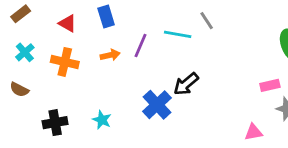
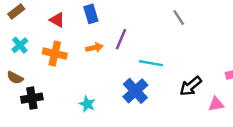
cyan line: (178, 34) -> (151, 63), moved
black arrow: (186, 84) -> (191, 86), moved
black cross: (55, 123) -> (32, 98), moved
pink triangle: (253, 132) -> (216, 104), moved

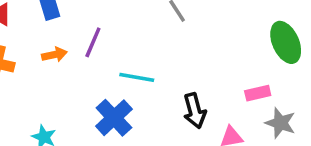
black arrow: (191, 86) -> (195, 111), turned -65

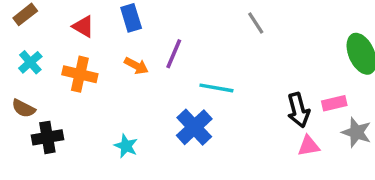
orange arrow: (54, 55) -> (136, 66), turned 40
black arrow: (195, 111) -> (298, 110), moved

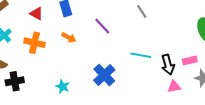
purple line: (174, 54) -> (102, 26), moved, turned -66
cyan line: (216, 88) -> (141, 55), moved

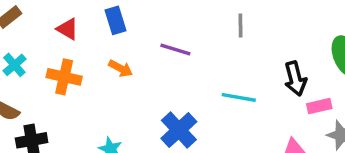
gray line: (142, 11) -> (240, 26), turned 32
purple line: (102, 26) -> (175, 50), turned -30
black arrow: (168, 65) -> (295, 79), moved

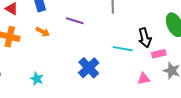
cyan line: (239, 97) -> (123, 49), moved
blue cross: (179, 130) -> (89, 68), moved

